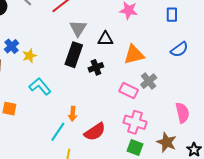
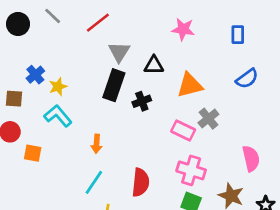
cyan L-shape: (40, 86) -> (58, 116), moved
orange arrow: (73, 114) -> (97, 144), moved
red semicircle: (95, 132) -> (141, 182), turned -50

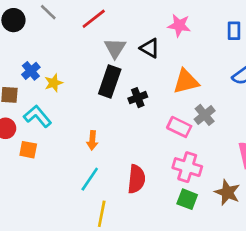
black triangle: (154, 65) -> (150, 48), moved, turned 30
cyan L-shape: (58, 116) -> (38, 116), moved

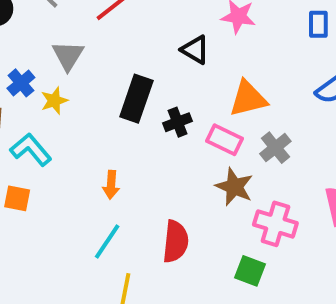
gray triangle: (115, 48) -> (68, 56), moved
pink rectangle: (179, 127) -> (225, 140), moved
pink cross: (187, 167) -> (275, 224), moved
brown star: (227, 192) -> (234, 187), moved

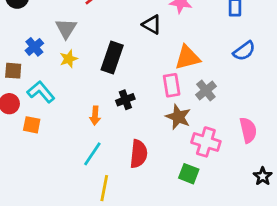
yellow star: (54, 101) -> (69, 59), moved
black cross: (178, 122) -> (125, 100), moved
pink rectangle: (225, 140) -> (172, 85), turned 55

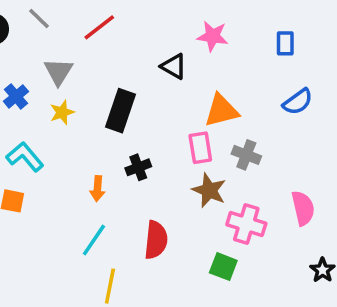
gray cross: (206, 91) -> (246, 155), turned -30

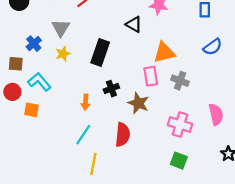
brown star: (209, 190) -> (138, 103), moved
green square: (223, 267) -> (179, 161), moved

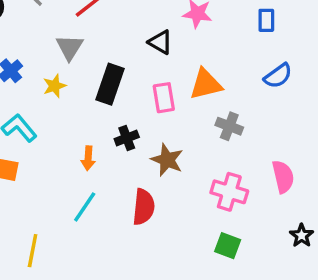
gray triangle: (61, 28) -> (70, 47), moved
pink rectangle: (151, 76) -> (164, 98), moved
yellow line: (93, 164) -> (33, 251), moved

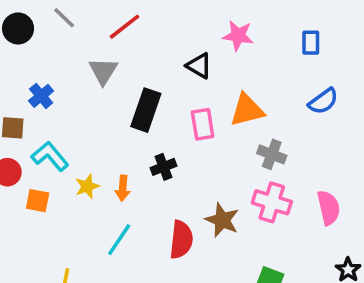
yellow star: (54, 86) -> (87, 186), moved
brown star: (167, 160) -> (222, 220), moved
pink cross: (229, 192) -> (272, 202), moved

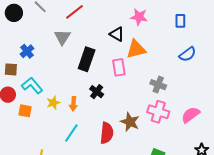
orange triangle: (247, 110) -> (136, 49), moved
black cross: (164, 167) -> (97, 92), turned -32
pink semicircle: (329, 208) -> (191, 115), turned -114

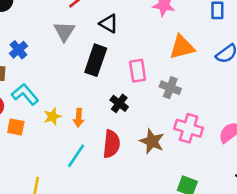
black triangle: (117, 34) -> (109, 24), moved
orange triangle: (136, 49) -> (182, 47), moved
gray cross: (158, 85) -> (170, 88), moved
black cross: (97, 92) -> (119, 103), moved
red semicircle: (107, 133) -> (111, 144), moved

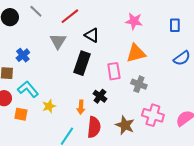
orange triangle: (182, 47) -> (136, 53), moved
orange arrow: (79, 118) -> (81, 107), moved

